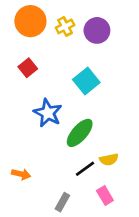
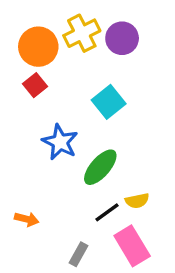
orange circle: (30, 21) -> (38, 47), moved
yellow cross: (65, 26) -> (82, 33), size x1.5
pink rectangle: (105, 195) -> (132, 246), size x1.6

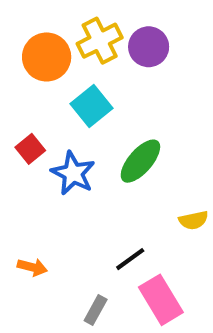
red square: (35, 85) -> (30, 149), moved
cyan square: (109, 102) -> (91, 106), moved
green ellipse: (100, 167) -> (140, 161), moved
yellow semicircle: (137, 201) -> (193, 220), moved

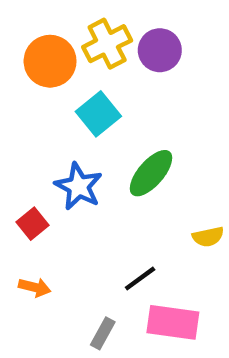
red square: (30, 149) -> (32, 224), moved
pink rectangle: (161, 300) -> (173, 322), turned -51

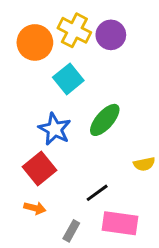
yellow cross: (107, 44) -> (74, 30), turned -36
red square: (32, 224) -> (39, 169), moved, size x1.5
orange arrow: (35, 287) -> (35, 208), moved

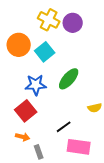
orange circle: (35, 42) -> (19, 45), moved
blue star: (55, 129) -> (36, 85), turned -30
gray rectangle: (71, 231) -> (39, 152), moved, turned -48

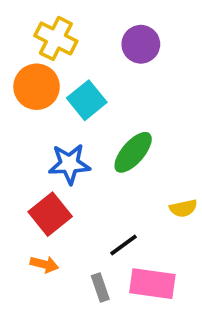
yellow cross: (49, 20) -> (56, 38), moved
gray rectangle: (39, 152) -> (100, 287), moved

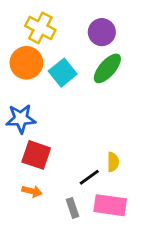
green ellipse: (133, 152) -> (107, 68), moved
blue star: (69, 164) -> (21, 119), moved
yellow semicircle: (183, 208) -> (113, 162), moved, turned -78
red square: (50, 214) -> (36, 155), turned -32

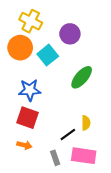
purple circle: (102, 32) -> (70, 34), moved
green ellipse: (107, 68) -> (82, 77), moved
blue star: (21, 119) -> (30, 90), moved

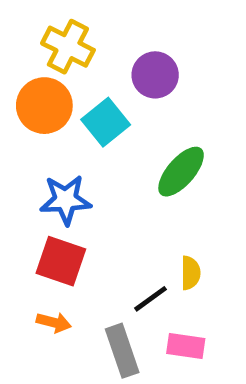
pink rectangle: (84, 156) -> (186, 346), size x0.7
gray rectangle: (55, 158) -> (122, 351), size x1.5

